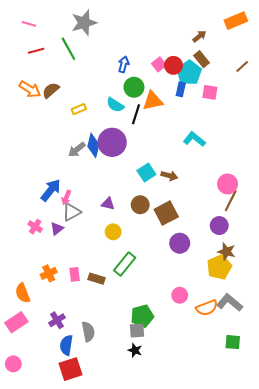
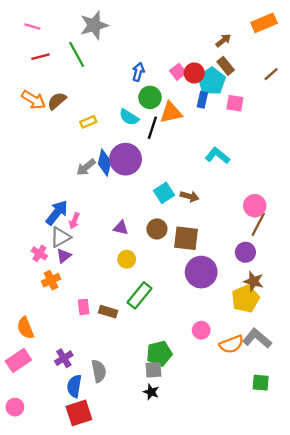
gray triangle: (72, 212) -> (60, 237), moved
brown square: (166, 213) -> (186, 238), turned 35
purple circle: (180, 243) -> (201, 272), size x1.4
orange cross: (49, 273) -> (51, 280), moved

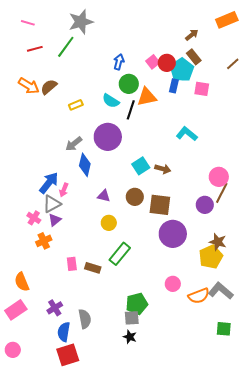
green line: (77, 54) -> (66, 47), turned 65
blue diamond: (105, 163) -> (85, 165), moved
purple circle: (245, 252) -> (205, 205), moved

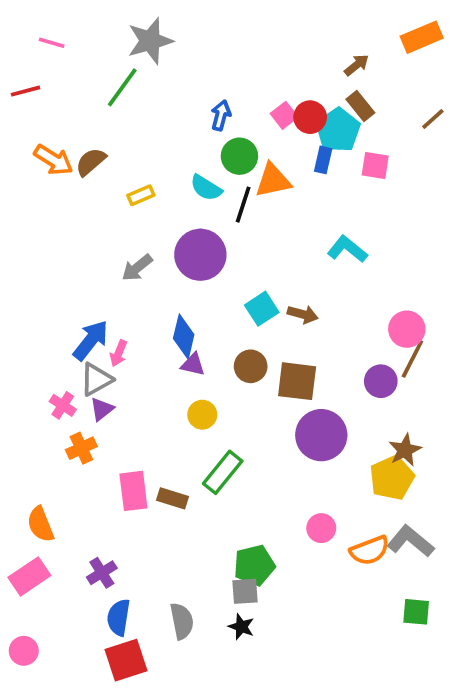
red line: (35, 49) -> (26, 91), moved
blue diamond: (85, 165) -> (184, 337), moved
brown star: (218, 242) -> (405, 450), turned 30
pink rectangle: (72, 264) -> (133, 491), size x1.5
gray semicircle: (85, 319) -> (182, 621), moved

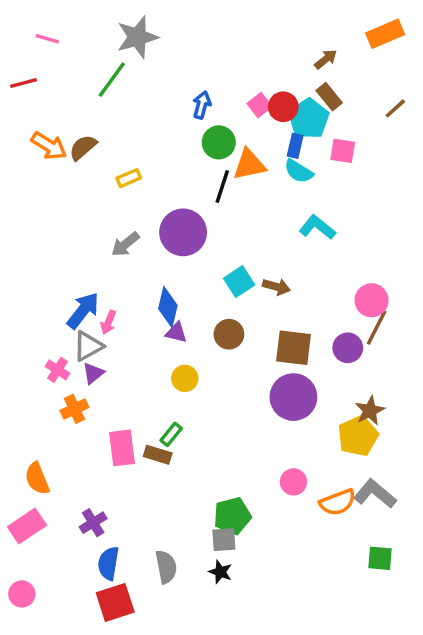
cyan semicircle: (206, 188) -> (299, 171), moved
brown square: (297, 381) -> (293, 348), moved
green rectangle: (223, 472) -> (171, 434), moved, size x0.6

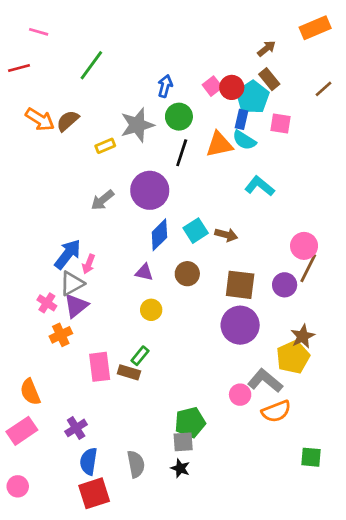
gray star: (137, 37) -> (137, 125), moved
orange triangle: (249, 164) -> (219, 144), moved
blue diamond: (168, 307) -> (159, 235), moved, turned 32
purple triangle: (93, 373) -> (76, 306), size x1.4
gray L-shape: (375, 494) -> (265, 381), moved

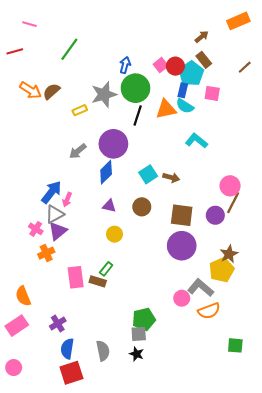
green circle: (179, 117) -> (135, 88), size x1.4
blue diamond: (159, 235) -> (106, 172), moved

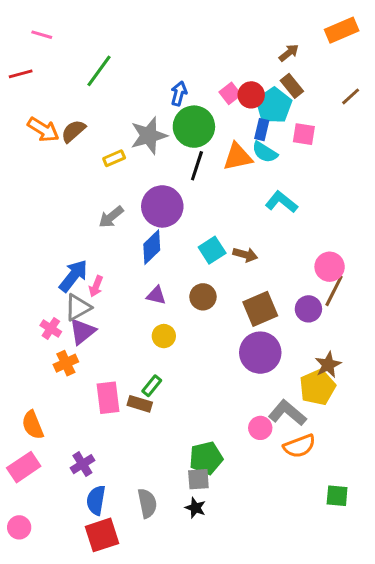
brown square: (182, 215) -> (260, 309), turned -30

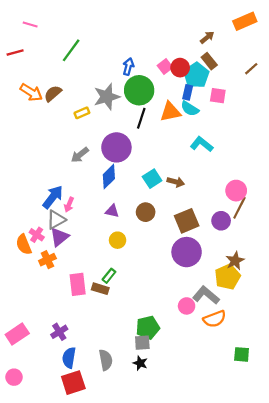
orange semicircle: (33, 425) -> (24, 244), moved

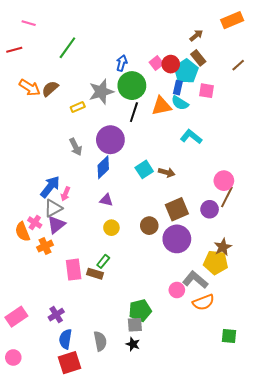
gray arrow: (80, 155) -> (76, 147), turned -78
brown circle: (146, 212) -> (149, 226), moved
yellow pentagon: (228, 277) -> (216, 262), turned 30

